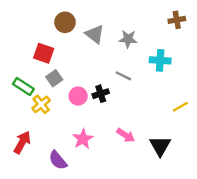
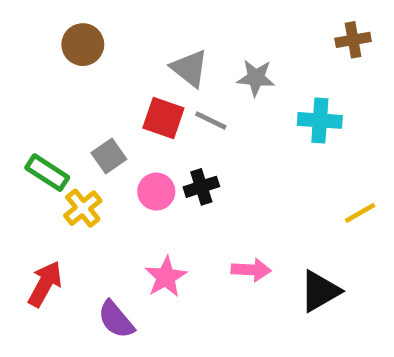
brown circle: (65, 22) -> (83, 45), moved
red square: (44, 53) -> (163, 118), moved
gray line: (123, 76) -> (211, 120), moved
pink arrow: (126, 135) -> (251, 270), turned -30
black triangle: (160, 146) -> (320, 291), turned 30

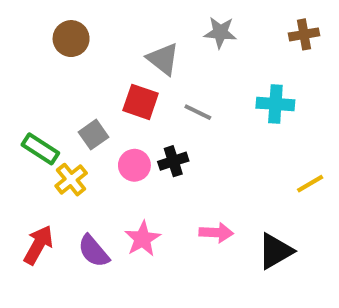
gray star: (256, 78) -> (220, 32), moved
gray line: (211, 120) -> (198, 112), moved
purple semicircle: (116, 320) -> (94, 251), moved

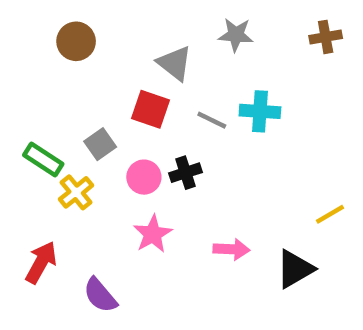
cyan cross: (275, 104) -> (260, 111), moved
yellow line: (310, 184) -> (330, 214), moved
pink star: (143, 239) -> (153, 234), moved
purple semicircle: (94, 251) -> (100, 295), moved

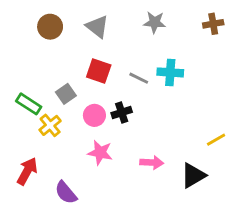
gray triangle: (175, 63) -> (97, 27), moved
pink star: (153, 234) -> (100, 153), turned -30

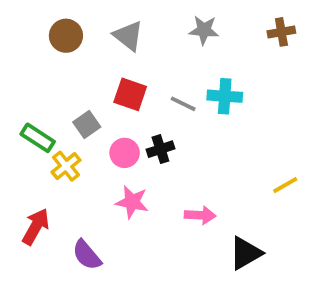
black triangle: (193, 175) -> (245, 253), moved

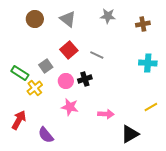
brown cross: (281, 32) -> (143, 24), moved
red square: (130, 94) -> (69, 50), turned 30
cyan cross: (225, 96) -> (148, 63), moved
yellow line: (285, 185) -> (151, 107), moved

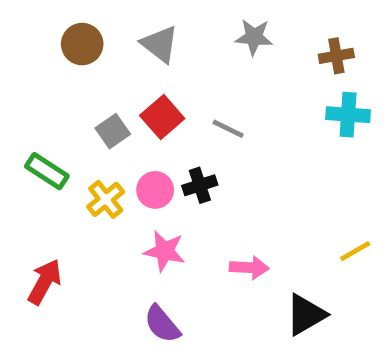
cyan cross: (148, 63) -> (348, 115), moved
gray square: (46, 66) -> (113, 131), moved
yellow cross: (35, 88) -> (106, 199), moved
purple semicircle: (46, 135) -> (162, 324), moved

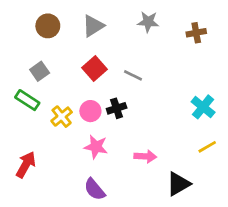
gray triangle: (160, 44) -> (93, 26), turned 50
cyan cross: (348, 115) -> (203, 107), moved, turned 35
gray square: (113, 131) -> (40, 71), moved

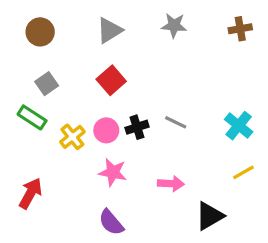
brown circle: (48, 26) -> (40, 32), moved
brown cross: (196, 33) -> (240, 29), moved
gray line: (133, 75) -> (176, 122), moved

